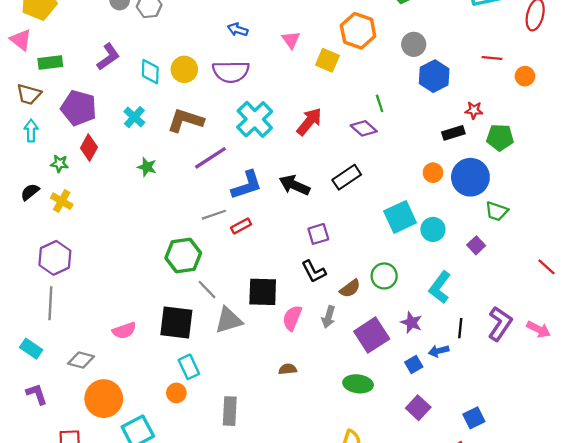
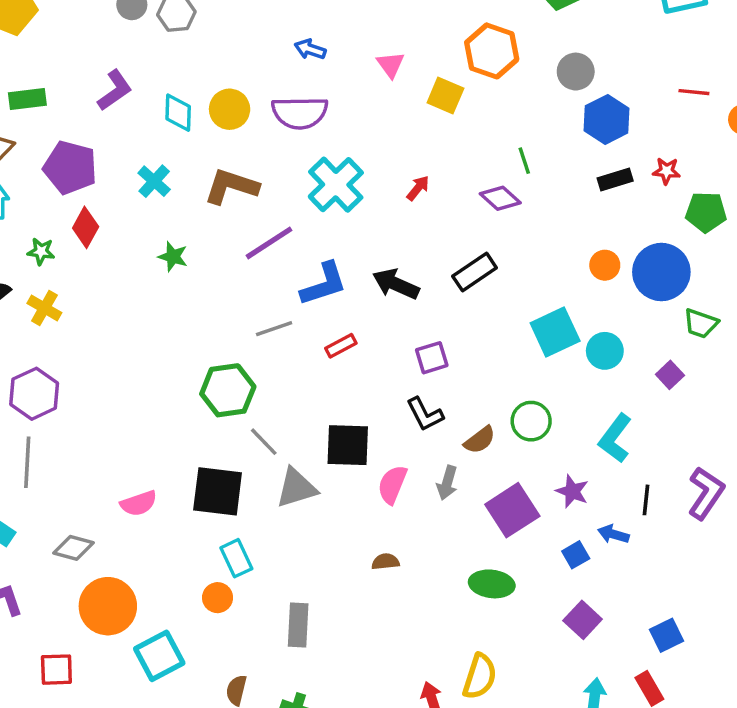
red arrow: (309, 122) -> (418, 188), size x0.6
black rectangle: (453, 133) -> (615, 179), moved
red rectangle: (241, 226) -> (341, 346), moved
blue arrow: (439, 351) -> (613, 534), turned 30

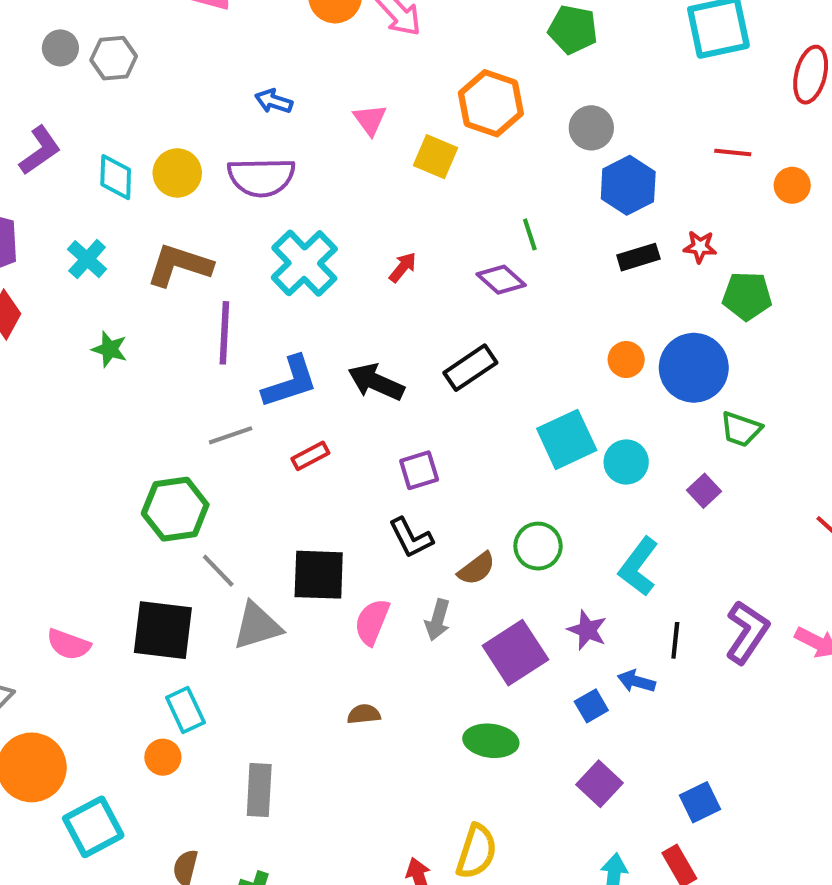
purple line: (269, 243) -> (224, 333), turned -54
pink semicircle: (139, 503) -> (69, 644), turned 39

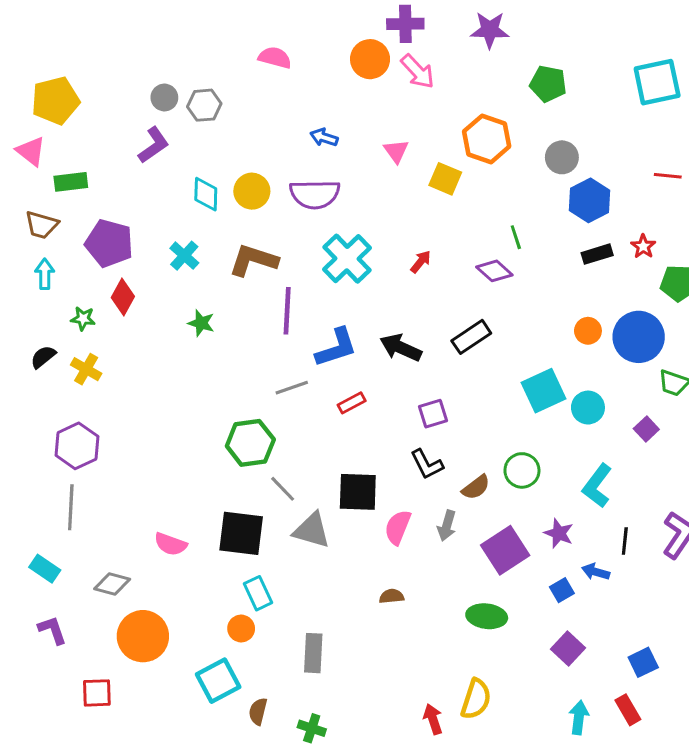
purple L-shape: (40, 150) -> (154, 145), moved
red star: (700, 247) -> (643, 246), turned 30
gray triangle: (257, 626) -> (312, 530), turned 33
cyan square: (93, 827) -> (218, 681), moved

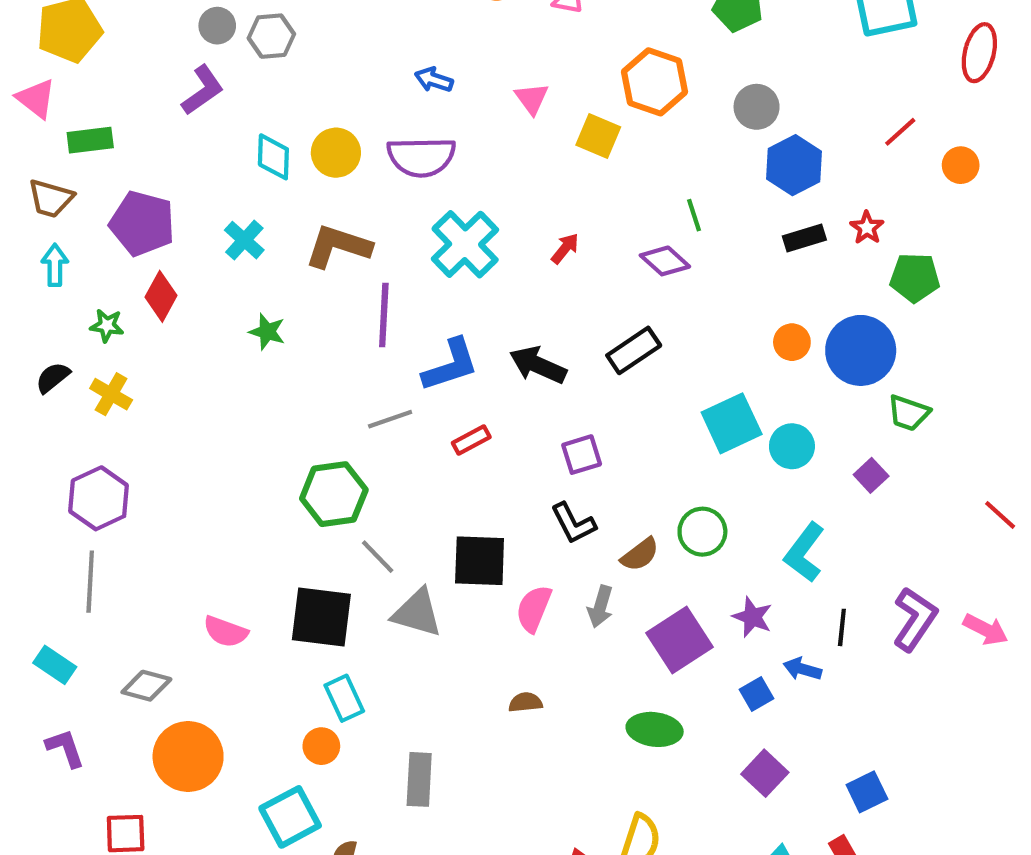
red line: (668, 176) -> (900, 132), turned -48

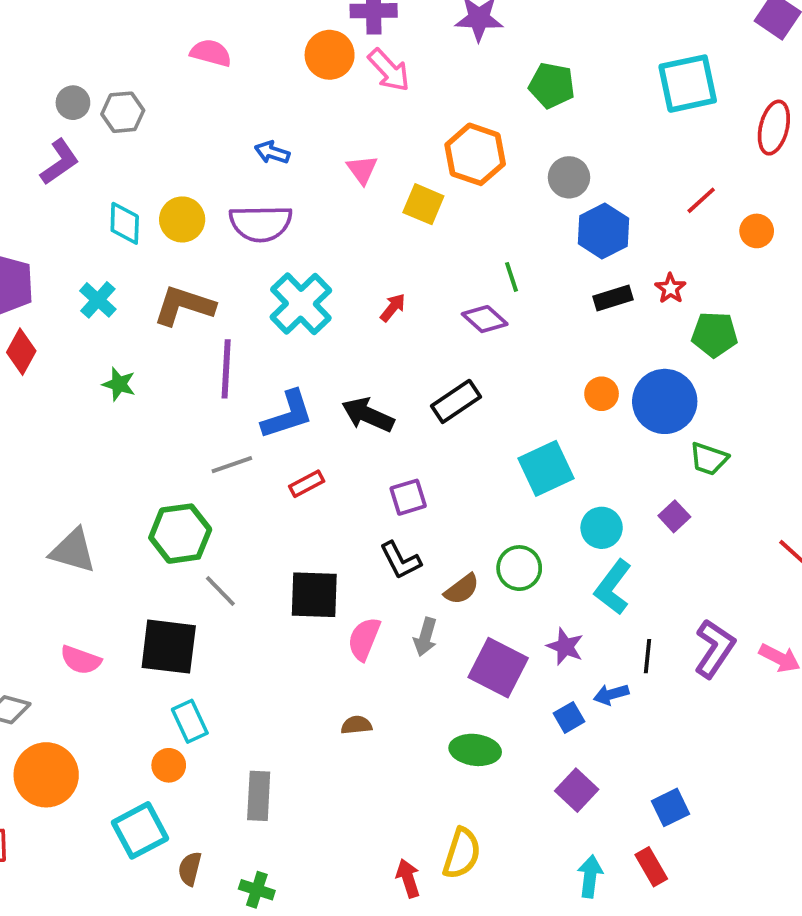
cyan circle: (792, 446) -> (602, 528), moved
gray triangle: (417, 613) -> (73, 551), moved
purple square: (680, 640) -> (498, 668), turned -30
blue arrow: (802, 669) -> (611, 694), turned -32

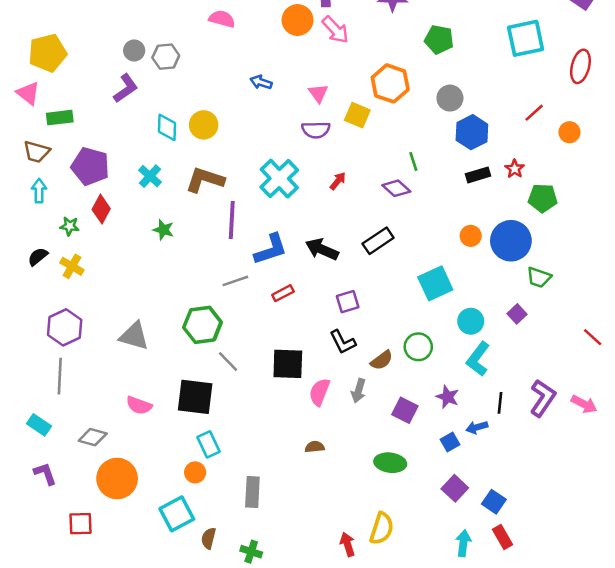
purple semicircle: (261, 223) -> (316, 130), moved, size x0.7
purple square: (498, 668) -> (405, 410), size x0.7
blue square: (670, 807) -> (494, 502), moved, turned -30

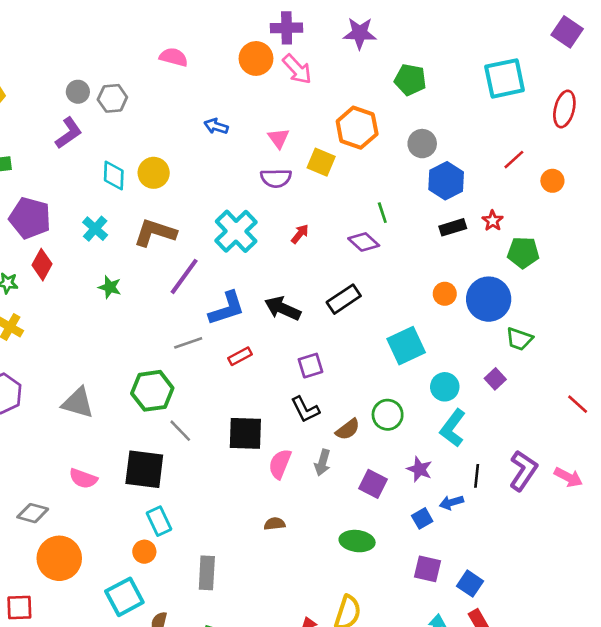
purple line: (232, 220) -> (184, 276), turned 33
purple square: (455, 488) -> (427, 569), turned -30

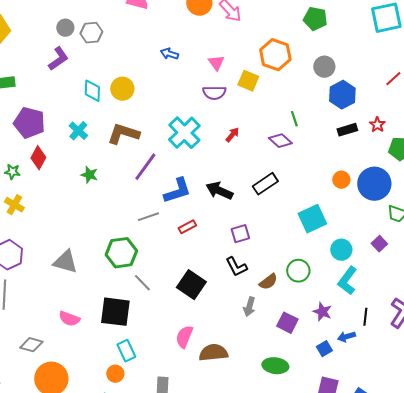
black square: (245, 433) -> (191, 285), turned 32
pink semicircle: (280, 464) -> (184, 337), moved
brown semicircle: (275, 524) -> (213, 353), size x1.8

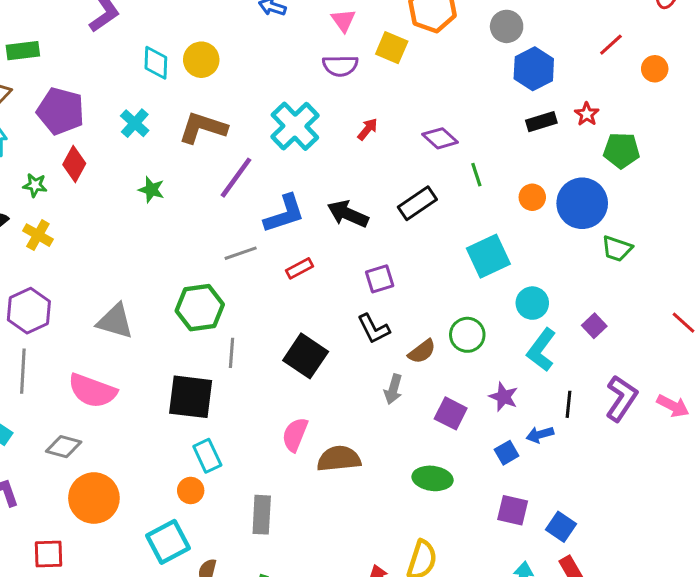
green line: (294, 119) -> (476, 175), moved
purple square: (379, 244) -> (594, 326), moved
gray line: (142, 283) -> (231, 353), turned 48
pink semicircle: (69, 319) -> (92, 391), moved, size x1.5

